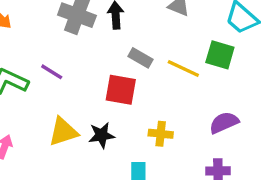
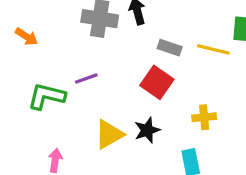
purple line: (52, 72) -> (86, 78), turned -40
red square: (121, 90) -> (157, 82), turned 36

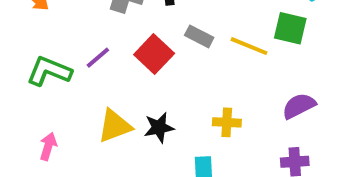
purple line: (86, 78) -> (98, 58), turned -30
red square: (157, 82) -> (154, 54), moved

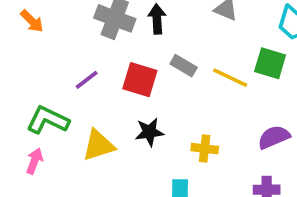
red square: (154, 54) -> (140, 80), turned -30
green L-shape: (49, 71) -> (48, 120), moved
black star: (159, 128) -> (149, 132), moved

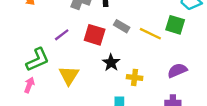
green L-shape: (48, 120) -> (38, 60), turned 130
black star: (149, 132) -> (111, 63), moved, turned -30
yellow triangle: (98, 145) -> (69, 75), turned -40

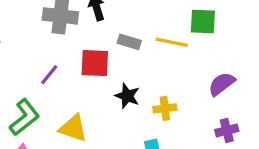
yellow triangle: (69, 75) -> (73, 128), turned -30

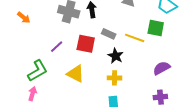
black star: (127, 96) -> (116, 56), moved
yellow cross: (165, 108) -> (115, 78), moved
yellow triangle: (73, 128) -> (76, 74), moved

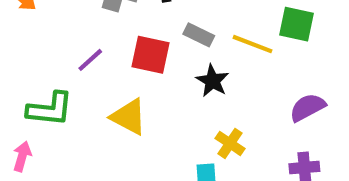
green L-shape: (38, 71) -> (50, 109), turned 35
yellow cross: (115, 78) -> (230, 143), moved, turned 32
pink arrow: (32, 94) -> (22, 156), moved

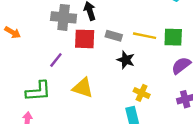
green square: (296, 24) -> (173, 37), moved
red square: (151, 55) -> (85, 39), moved

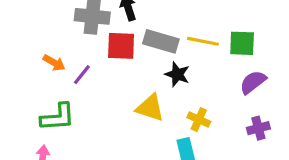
orange arrow: (13, 32) -> (54, 63), moved
gray rectangle: (114, 36) -> (161, 41), size x1.5
yellow triangle: (83, 88) -> (150, 108), moved

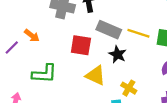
red square: (121, 46) -> (81, 45), moved
purple line: (82, 75) -> (12, 47), moved
green L-shape: (58, 117) -> (44, 74), moved

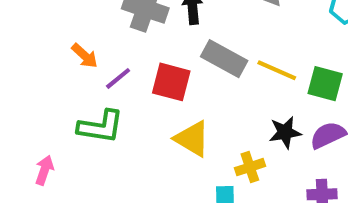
purple line: (12, 47) -> (118, 78), moved
black star: (118, 54) -> (285, 132), moved, turned 30
yellow cross: (129, 88) -> (250, 167), turned 35

